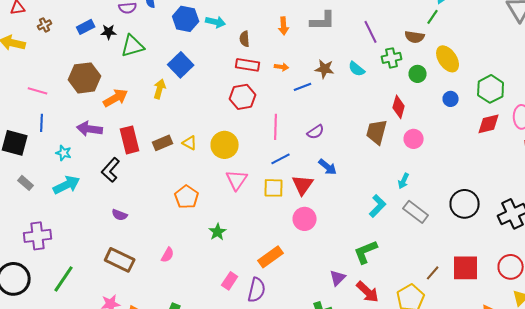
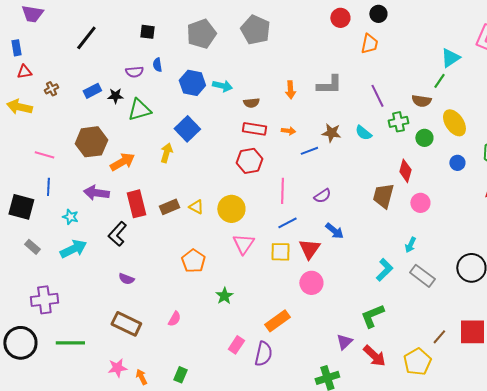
brown semicircle: (245, 39) -> (251, 103), turned -91
green line: (64, 279) -> (70, 343), turned 56

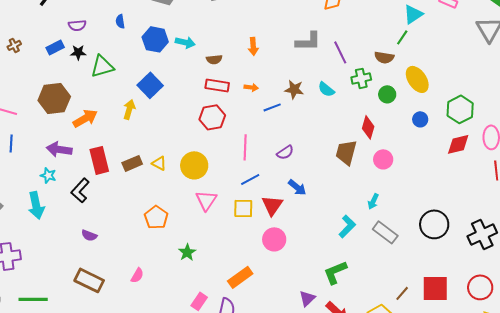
purple semicircle: (134, 72) -> (77, 25), moved
gray L-shape: (329, 85) -> (308, 41), moved
cyan star: (70, 217) -> (48, 175), moved
cyan arrow: (73, 249) -> (36, 205), turned 104

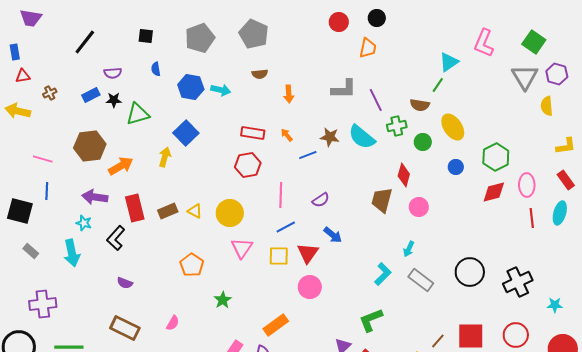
brown semicircle: (214, 59) -> (260, 74), moved
orange arrow: (251, 87) -> (287, 135), turned -136
cyan semicircle: (326, 89) -> (362, 137), size x1.6

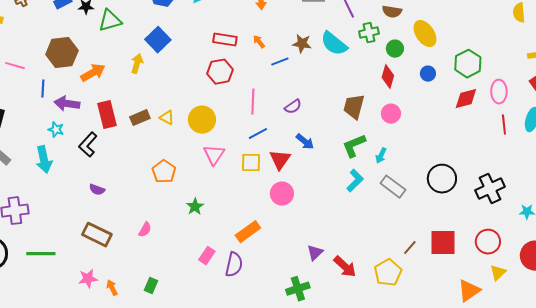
red diamond: (404, 175) -> (388, 77), moved
blue line: (47, 191) -> (43, 89), moved
green L-shape: (371, 320) -> (354, 146), moved

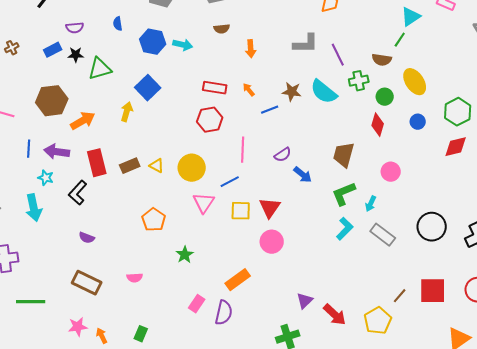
blue line: (43, 89) -> (29, 149), moved
pink circle: (391, 114) -> (391, 172), moved
blue line: (258, 134) -> (230, 182), moved
blue arrow: (305, 142) -> (303, 175), moved
pink semicircle: (145, 230) -> (135, 278), turned 56

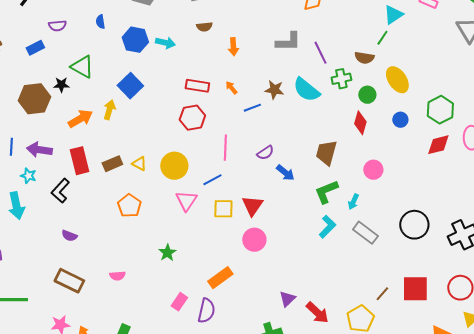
black star: (76, 55) -> (61, 85), moved
green triangle: (100, 69) -> (82, 67), turned 45
orange arrow: (83, 121) -> (80, 119), moved
orange pentagon: (154, 220) -> (129, 206), moved

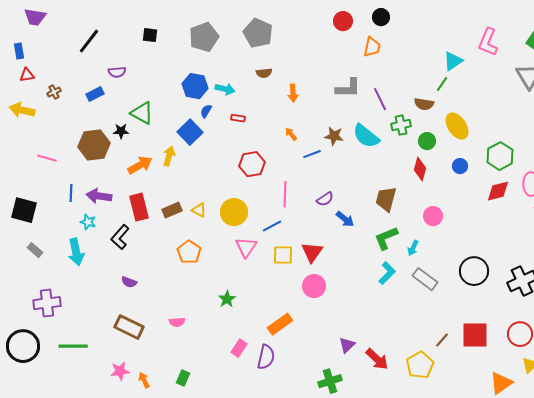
blue semicircle: (100, 22) -> (206, 111), moved, turned 40
red rectangle: (197, 86) -> (238, 118), moved, size x0.6

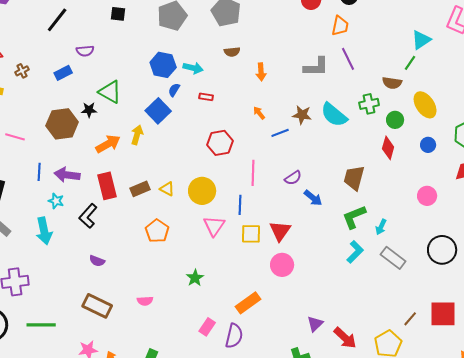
purple line: (380, 99) -> (348, 59), moved
pink circle: (433, 216) -> (427, 196), moved
blue line: (272, 226) -> (240, 205), turned -60

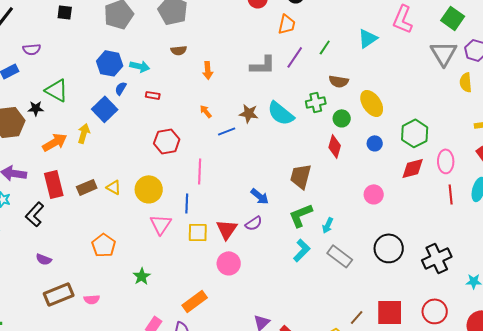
purple line: (348, 59) -> (295, 57), turned 60
green line: (410, 63) -> (325, 47), moved
purple semicircle: (293, 178) -> (254, 223), moved
orange pentagon: (157, 231) -> (104, 245), moved
brown rectangle: (97, 306) -> (59, 294), moved, turned -48

